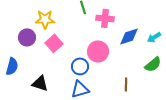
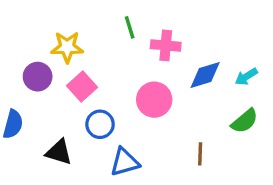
blue circle: (80, 66) -> (100, 124), moved

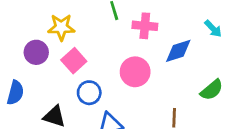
cyan arrow: (246, 77) -> (213, 29), moved, turned -102

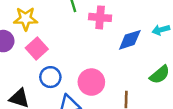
cyan arrow: (213, 29) -> (161, 30), moved, turned 119
pink circle: (135, 72) -> (91, 82), moved

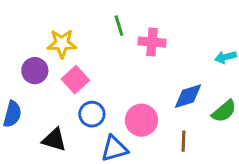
blue diamond: (130, 40) -> (188, 96), moved

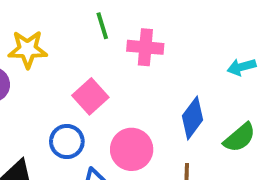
pink square: (75, 80) -> (90, 96), moved
blue diamond: (188, 96) -> (192, 118), turned -36

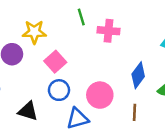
pink square: (90, 96) -> (55, 62), moved

